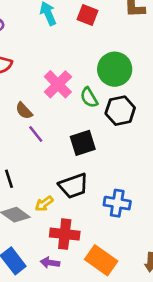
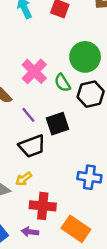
purple line: (36, 134) -> (28, 115), moved
black trapezoid: (73, 186) -> (32, 146), moved

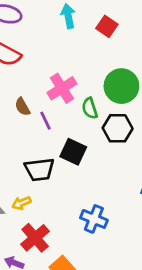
purple line: (28, 115) -> (46, 121), moved
black square: (57, 124) -> (73, 152), turned 30
red cross: (43, 206) -> (35, 238), turned 30

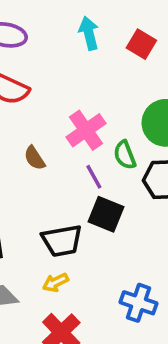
purple line: (46, 121) -> (94, 177), moved
yellow arrow: (21, 203) -> (55, 282), moved

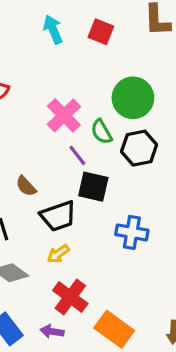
brown semicircle: (35, 158) -> (26, 186), moved
blue cross: (139, 303) -> (132, 232), moved

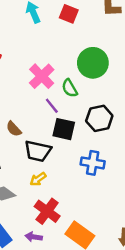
black hexagon: (139, 148) -> (99, 118), moved
black trapezoid: (58, 216) -> (38, 151), turned 32

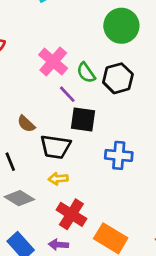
green circle: (93, 63) -> (121, 26), moved
black hexagon: (99, 118) -> (118, 78), moved
yellow arrow: (38, 179) -> (58, 179), turned 35

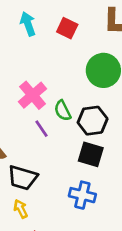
black square: (83, 120) -> (91, 154), moved
yellow arrow: (58, 179) -> (21, 209), turned 60

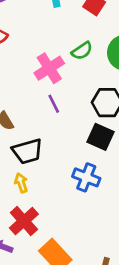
green semicircle: (63, 111) -> (82, 51), moved, turned -105
black trapezoid: (23, 178) -> (27, 151), turned -40

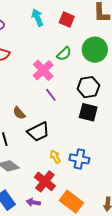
blue cross: (86, 177) -> (79, 159), moved
yellow arrow: (21, 183) -> (55, 157), moved

